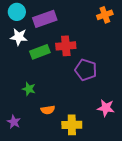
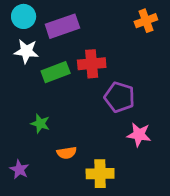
pink star: (106, 108) -> (139, 135), moved

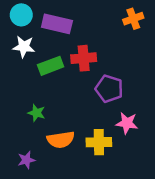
purple rectangle: (62, 26) -> (57, 24), turned 32
orange semicircle: (67, 153) -> (61, 140), size x1.5
purple star: (19, 169) -> (26, 160), moved, turned 30
yellow cross: (100, 174) -> (99, 142), moved

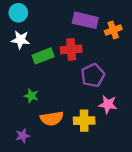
orange cross: (133, 19) -> (113, 30), moved
purple rectangle: (57, 24) -> (85, 20), moved
purple pentagon: (109, 89) -> (93, 75), turned 30

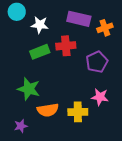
white star: (20, 40) -> (40, 25), moved
purple pentagon: (93, 75) -> (97, 62), moved
green star: (31, 96) -> (29, 89), size x1.6

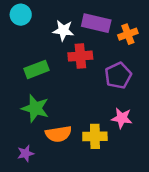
white star: (40, 25) -> (63, 30), moved
green rectangle: (40, 52) -> (37, 69), moved

